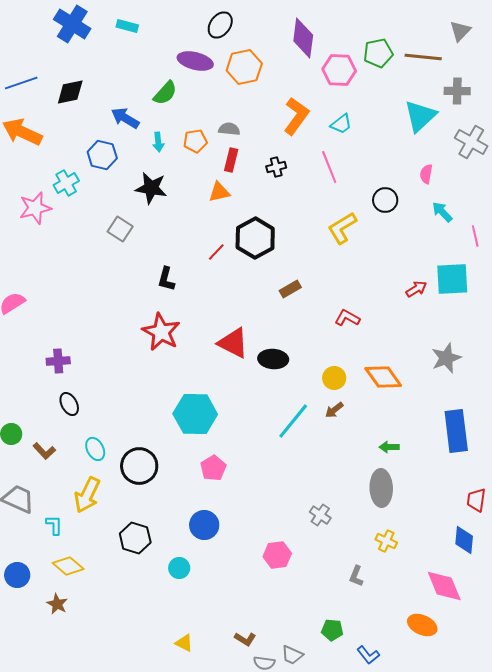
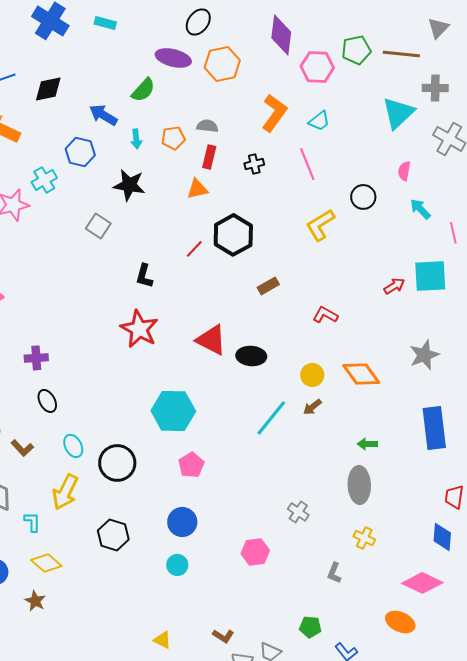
cyan circle: (179, 568) -> (177, 565), moved
pink diamond: (444, 586) -> (422, 583), turned -42

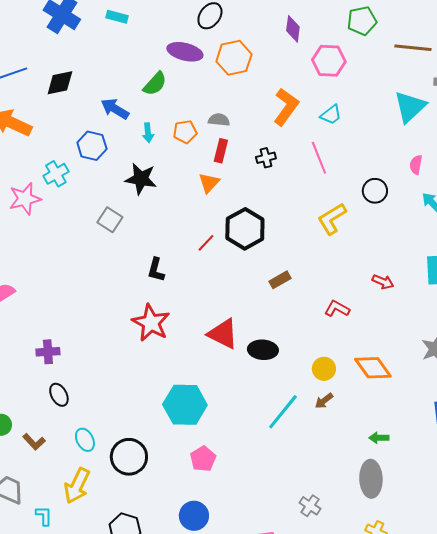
purple diamond: (281, 35) -> (293, 29), size x0.7
green pentagon: (356, 50) -> (362, 21), moved
orange triangle: (197, 189) -> (209, 183), turned -35
red arrow: (394, 286) -> (383, 282), moved, turned 55

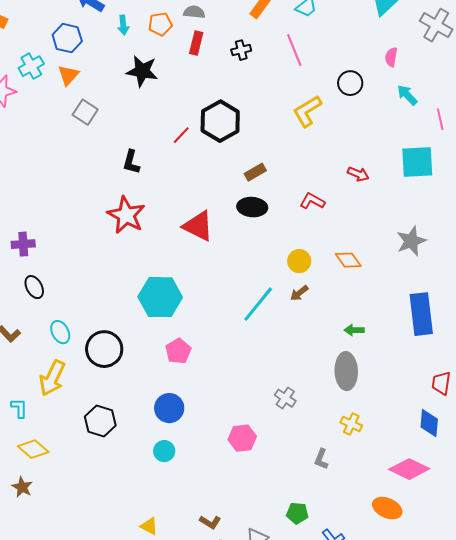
black star: (141, 179) -> (142, 71), moved
orange triangle: (209, 183) -> (68, 75), moved
black ellipse: (263, 350) -> (252, 207), moved
orange diamond: (373, 368) -> (348, 260), size x0.7

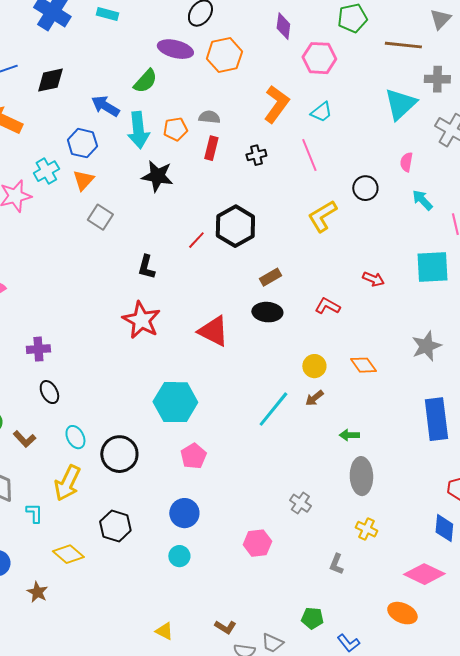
cyan arrow: (123, 25) -> (138, 130), size x1.8
green arrow: (354, 330) -> (349, 435), moved
yellow diamond: (33, 449) -> (68, 554), moved

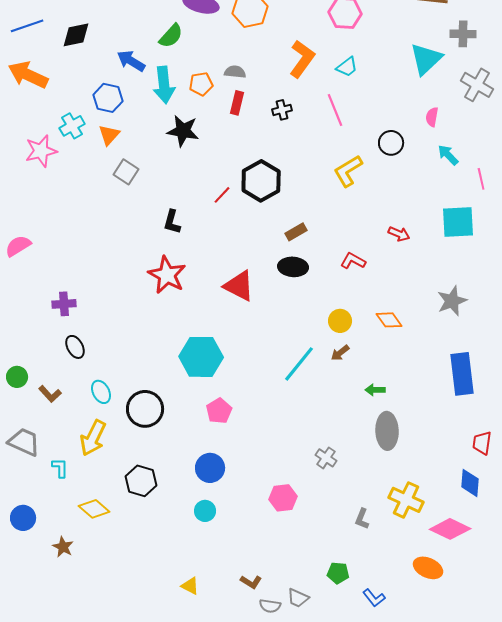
yellow cross: (366, 529) -> (406, 500), moved, size x1.6

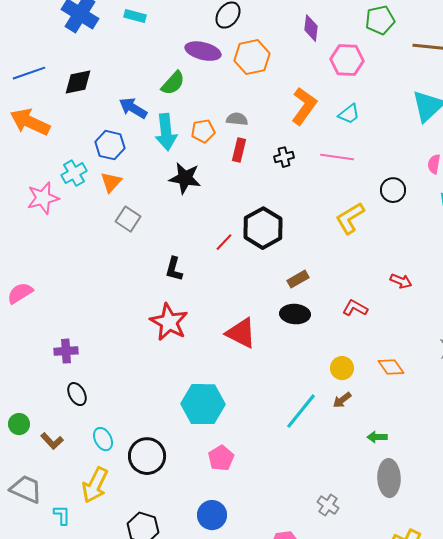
pink line: (335, 110) -> (337, 157), turned -60

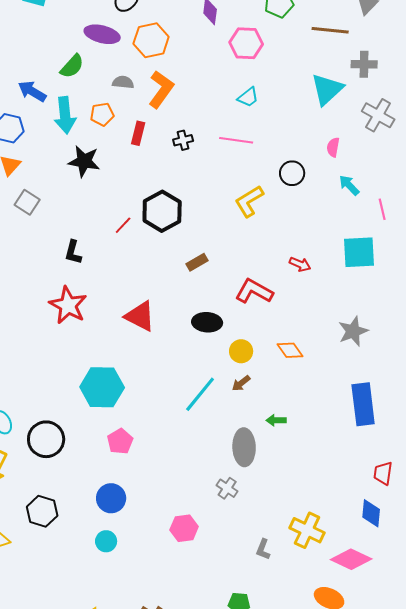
orange L-shape: (304, 106) -> (161, 89), moved
gray semicircle: (237, 119) -> (123, 82), moved
red L-shape: (355, 308) -> (254, 291), size x1.5
black ellipse: (295, 314) -> (207, 322), moved
gray ellipse: (389, 478) -> (244, 447), moved

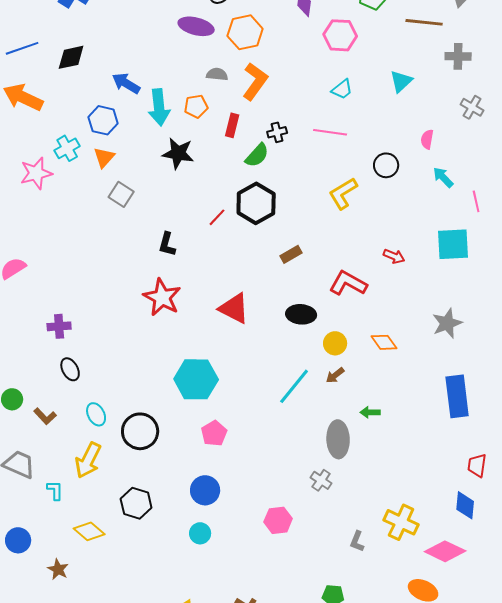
green semicircle: (72, 66) -> (257, 155), moved
cyan triangle: (327, 89) -> (401, 81), moved, size x0.7
gray cross: (378, 115) -> (472, 107), size x0.7

